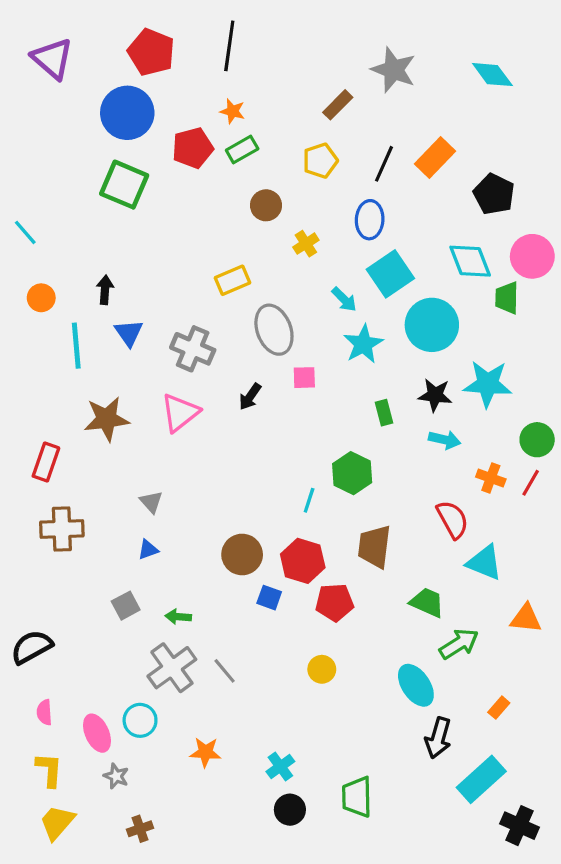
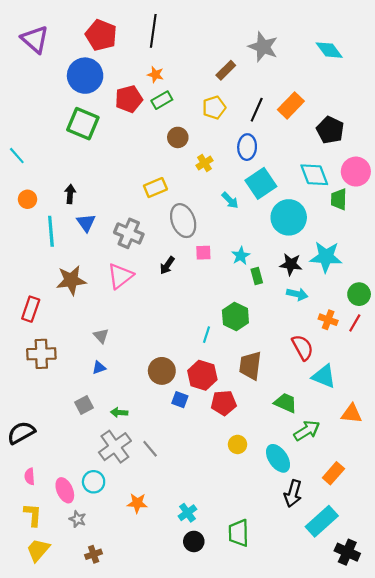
cyan star: (363, 344) -> (241, 256), moved, size x0.7
yellow circle: (322, 669) -> (238, 444), moved
orange rectangle: (499, 708) -> (333, 473), size x1.5

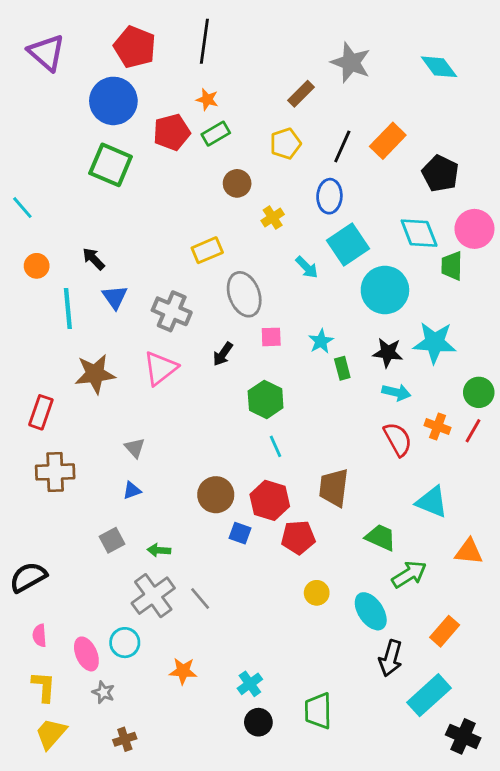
black arrow: (70, 194) -> (93, 259), turned -48
green hexagon: (235, 317) -> (266, 399), moved
cyan line: (207, 335) -> (275, 446), turned -42
red semicircle: (303, 347) -> (398, 439), moved

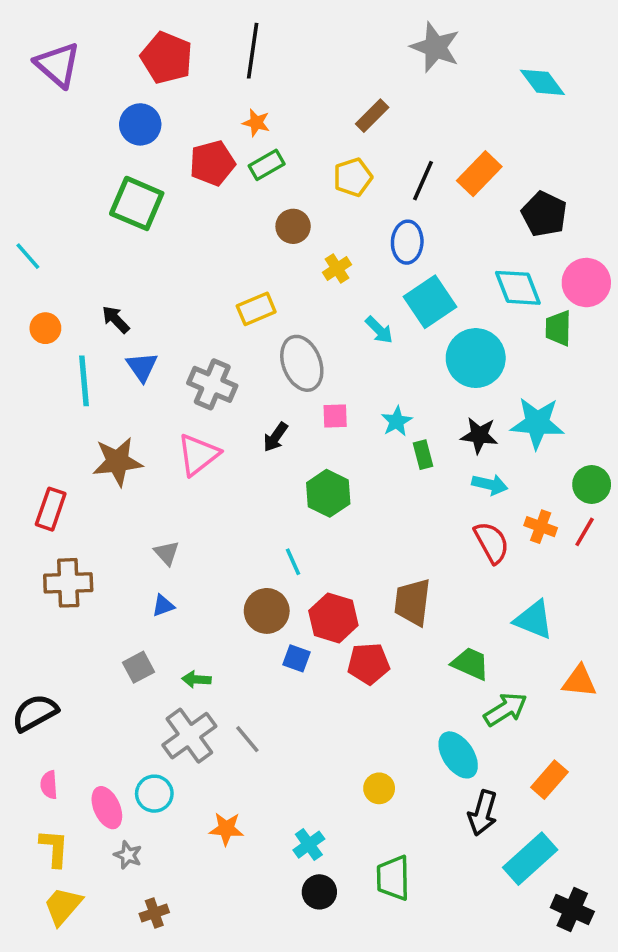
gray star: (351, 63) -> (435, 47), moved
blue circle: (113, 101) -> (140, 124), size x0.7
cyan line: (275, 446) -> (293, 562), moved
yellow circle: (317, 593) -> (379, 788), moved

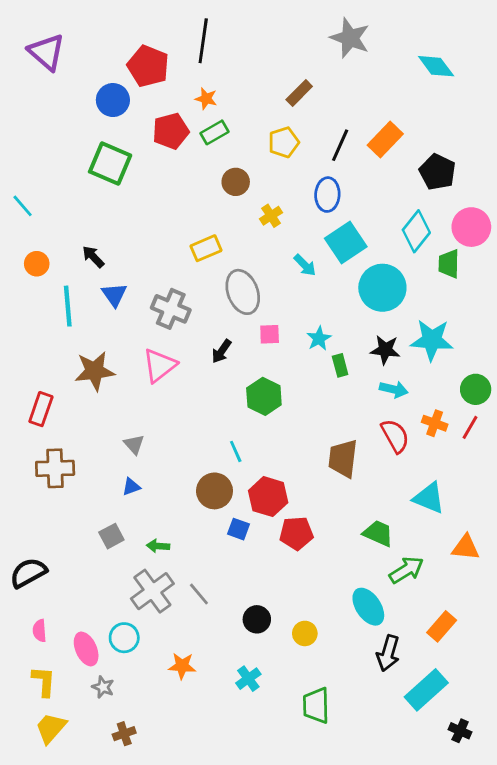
red pentagon: (167, 58) -> (148, 66), moved
cyan diamond: (518, 288) -> (416, 231), turned 60
brown trapezoid: (412, 602) -> (343, 458), moved
black circle: (319, 892) -> (257, 619), moved
black cross: (572, 910) -> (460, 731), size x0.7

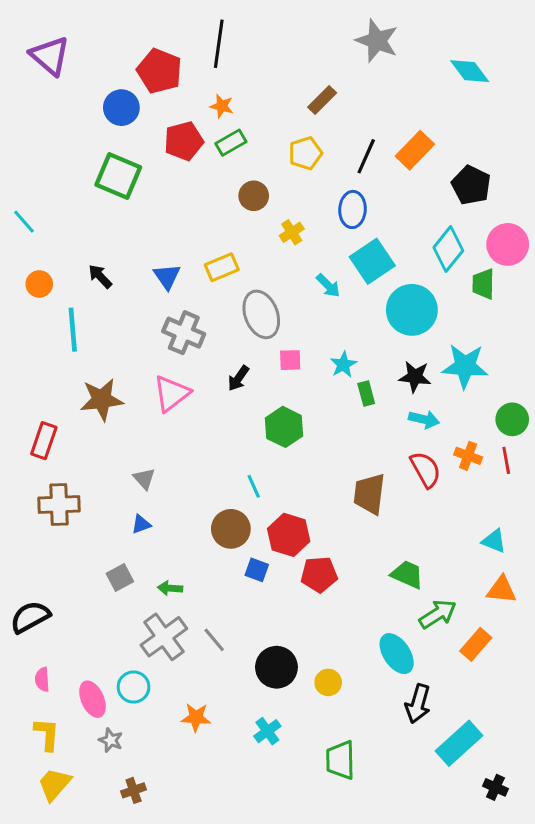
blue triangle: (114, 295) -> (167, 276), moved
red line: (470, 427) -> (506, 460), turned -40
cyan triangle: (429, 498) -> (494, 541), moved, size x0.7
black circle: (257, 619) -> (276, 667), size x1.4
orange rectangle: (442, 626) -> (476, 644), moved

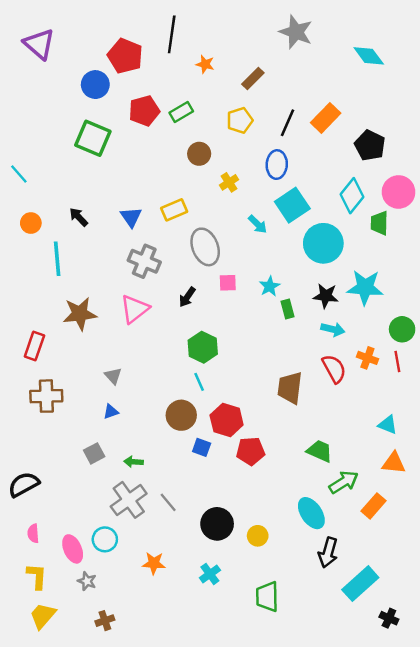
orange star: (222, 106) -> (205, 64), moved
green hexagon: (284, 427) -> (203, 347), moved

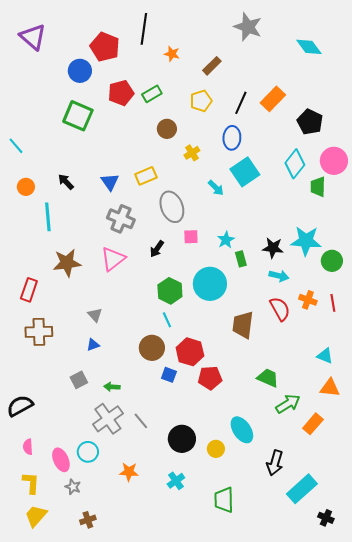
cyan circle: (323, 243) -> (210, 284), moved
green circle: (402, 329) -> (332, 261), moved
cyan ellipse: (311, 513) -> (242, 430), moved

